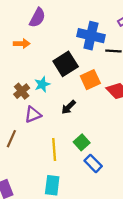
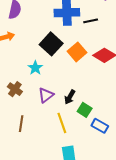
brown cross: (22, 91) -> (15, 89), moved
black arrow: (68, 107) -> (70, 97), moved
purple triangle: (33, 115) -> (46, 95), moved

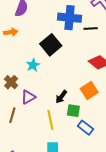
orange square: (77, 52) -> (89, 91), moved
purple triangle: (46, 95) -> (28, 97), moved
green square: (85, 110) -> (73, 111), turned -32

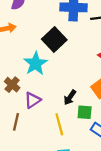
cyan star: (33, 65) -> (36, 64), size x1.5

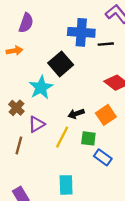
black arrow: (70, 97) -> (76, 114), moved, turned 35
yellow line: (59, 124) -> (62, 137), moved, turned 40

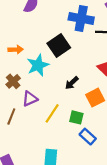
orange arrow: (14, 51) -> (16, 50), moved
black arrow: (76, 114) -> (72, 83), moved, turned -32

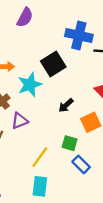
yellow line: (52, 113) -> (40, 157), moved

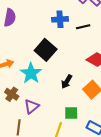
blue cross: (79, 35) -> (60, 19), size x0.7
green square: (70, 143) -> (71, 113), moved

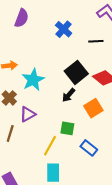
blue cross: (60, 19) -> (64, 29), moved, turned 35
black square: (46, 50) -> (76, 72), moved

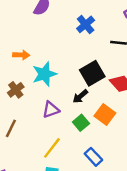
orange square: (93, 108) -> (105, 115), turned -30
purple triangle: (28, 114) -> (51, 110), moved
green square: (67, 128) -> (81, 123), moved, turned 32

